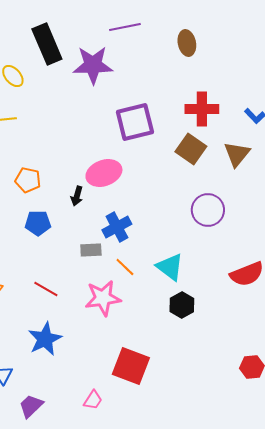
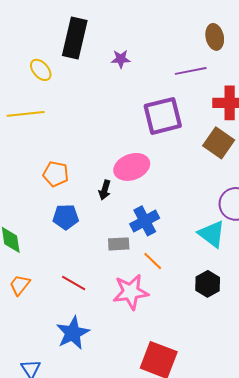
purple line: (125, 27) -> (191, 71), moved
black rectangle: (47, 44) -> (75, 38), turned 36
purple star: (93, 65) -> (121, 59), size x0.5
cyan triangle: (170, 267) -> (212, 234), moved
black hexagon: (182, 305) -> (208, 284), moved

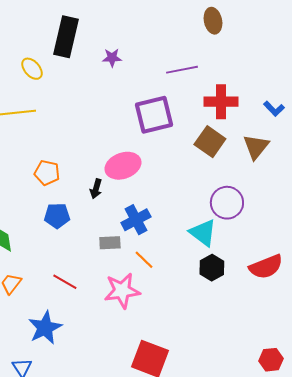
brown ellipse: (215, 37) -> (213, 21), moved
black hexagon: (208, 284) -> (212, 268), moved
blue star: (73, 333) -> (45, 328), moved

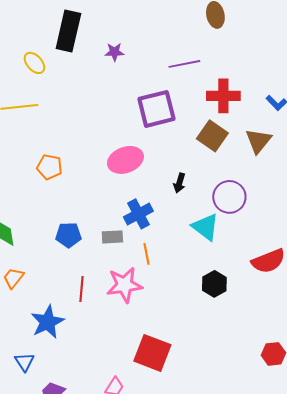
black arrow: (96, 189) -> (179, 183), moved
blue pentagon: (57, 216) -> (68, 235), moved
orange line: (144, 260) -> (146, 254), turned 35
black hexagon: (212, 268) -> (214, 284), moved
red line: (65, 282) -> (81, 289), moved, turned 65

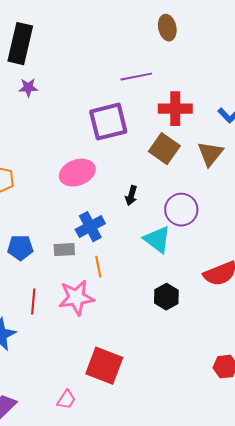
purple star: (114, 52) -> (28, 88), moved

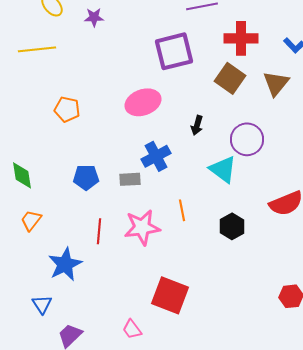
orange line: (98, 267) -> (182, 210), moved
pink trapezoid: (66, 400) -> (132, 329), turned 110

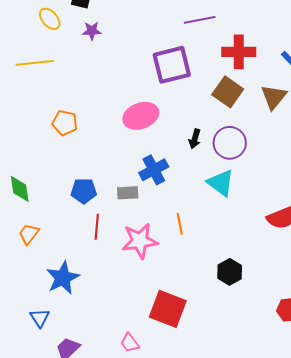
purple circle: (247, 139) -> (230, 143), moved
black hexagon: (232, 226) -> (230, 272), moved
red line: (99, 231) -> (97, 227), moved

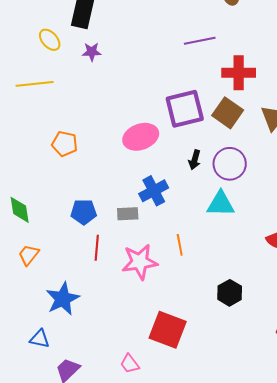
purple square: (172, 65) -> (185, 109), moved
cyan triangle: (221, 183) -> (221, 204), turned -36
blue triangle: (40, 318) -> (40, 339), turned -45

